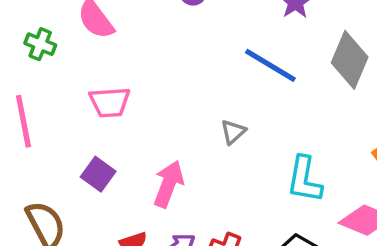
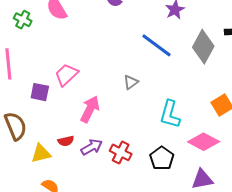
pink trapezoid: (110, 102) -> (66, 75), moved, turned 135
purple square: (98, 174) -> (40, 92), moved, turned -30

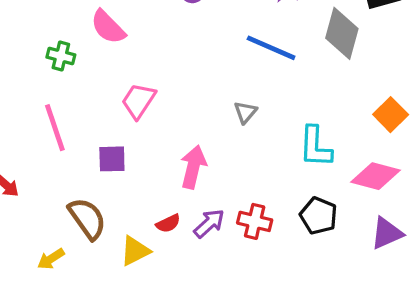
pink trapezoid: (66, 75) -> (138, 101), moved

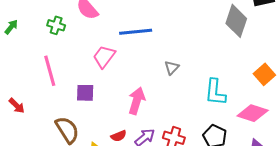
blue line: (271, 48) -> (136, 32), moved, turned -32

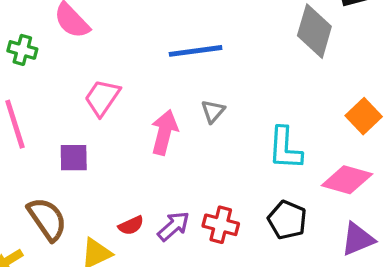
blue line: (136, 32) -> (196, 51), moved
pink arrow: (137, 101) -> (164, 132), moved

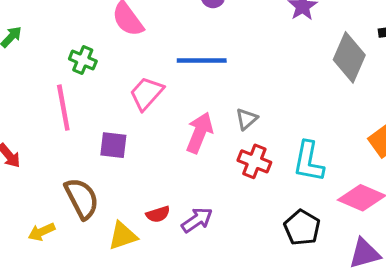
green cross: (22, 50) -> (83, 60), moved
blue line: (196, 51) -> (202, 61), moved
red cross: (221, 225) -> (254, 161), moved

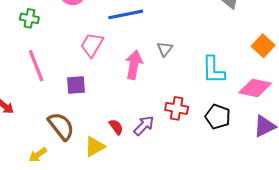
green cross: (83, 60) -> (29, 18), moved
red cross: (254, 161) -> (177, 108), moved
red semicircle: (158, 214) -> (116, 127), turned -98

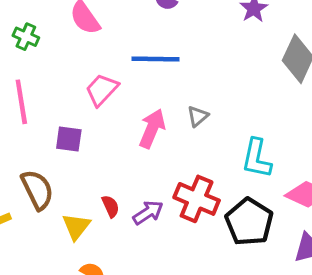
red cross: (177, 108) -> (197, 199), size x1.4
black pentagon: (218, 117) -> (249, 222), size x1.4
yellow triangle: (95, 147) -> (76, 226), turned -35

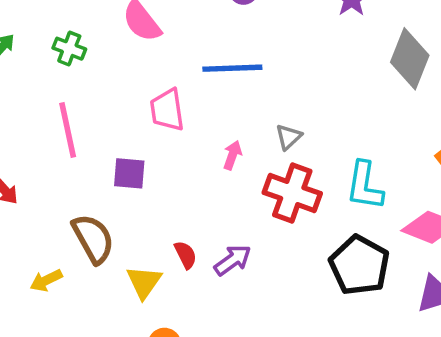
pink trapezoid: (102, 90) -> (167, 110), turned -48
pink arrow: (152, 129) -> (232, 155), size x0.6
red cross: (197, 199) -> (292, 193), moved

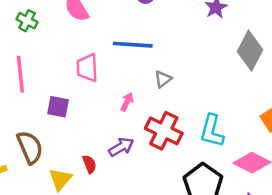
gray triangle: (289, 137) -> (163, 79), moved
purple arrow: (233, 260) -> (121, 147), moved

